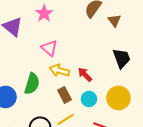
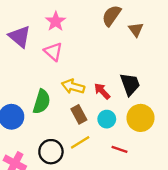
pink triangle: (49, 48) -> (53, 52), moved
black trapezoid: (122, 58) -> (130, 84), moved

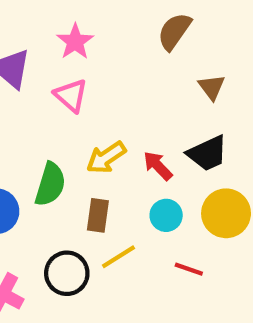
brown triangle: (136, 30) -> (212, 87), moved
black trapezoid: (130, 84) -> (207, 153), turned 85
yellow arrow: (73, 87) -> (106, 157), turned -50
brown rectangle: (79, 114) -> (98, 215), moved, turned 36

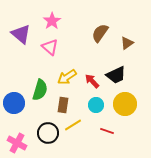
brown semicircle: (174, 31) -> (100, 33), moved
brown triangle: (212, 87) -> (127, 43), moved, turned 32

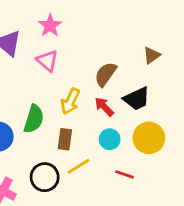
brown semicircle: (100, 33) -> (106, 74), moved
yellow arrow: (67, 77) -> (70, 101), turned -30

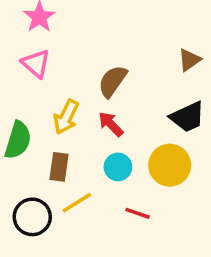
brown triangle: (152, 55) -> (189, 60), moved
black trapezoid: (137, 99) -> (188, 117), moved

